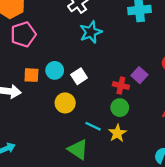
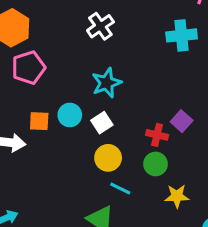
cyan star: (91, 32) -> (107, 83), moved
yellow circle: (65, 103) -> (108, 158), moved
yellow star: (117, 133) -> (177, 196), moved, turned 30

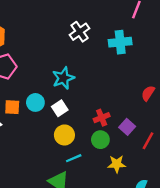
white cross: (100, 26) -> (80, 32), moved
purple square: (182, 121) -> (127, 127), moved
red cross: (157, 135) -> (102, 118), turned -35
cyan line: (120, 188) -> (74, 158), turned -49

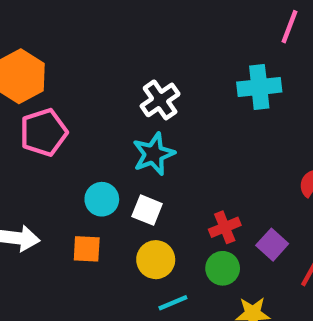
white cross: (80, 32) -> (160, 100), moved
orange square: (12, 107) -> (87, 249), moved
white square: (60, 108) -> (147, 210), turned -35

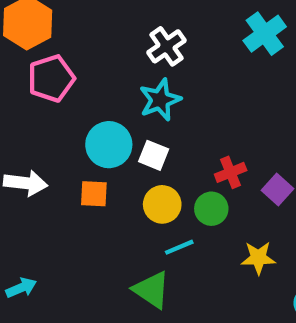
cyan cross: (259, 87) -> (265, 34), turned -30
cyan circle: (102, 199) -> (109, 145), size x1.4
green circle: (223, 268) -> (211, 209), moved

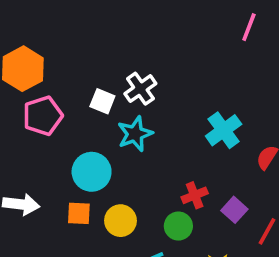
cyan cross: (265, 34) -> (224, 130), moved
white square: (154, 155) -> (102, 101), moved
yellow circle: (162, 204) -> (120, 221), moved

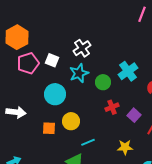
white square: (102, 101) -> (52, 60), moved
orange square: (79, 213) -> (49, 128), moved
green circle: (178, 226) -> (103, 82), moved

